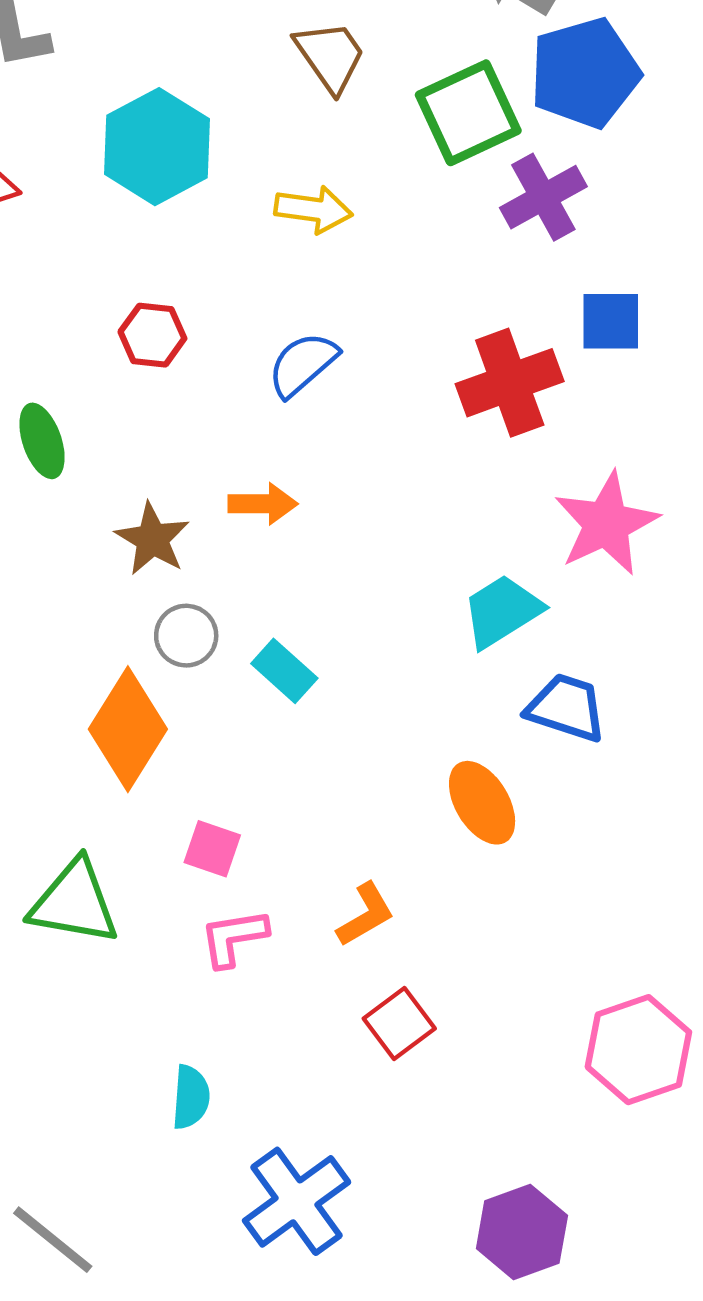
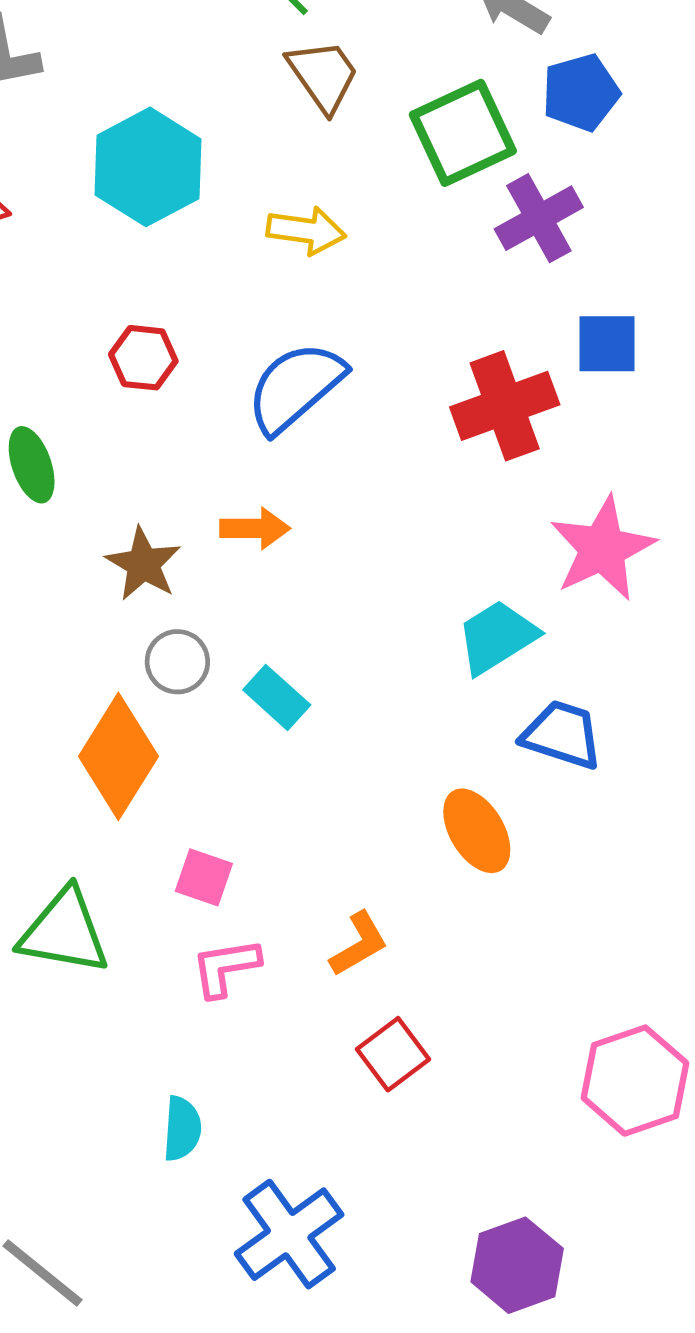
blue pentagon: (585, 73) -> (581, 92), size x0.7
blue semicircle: (303, 364) -> (295, 387), size x1.4

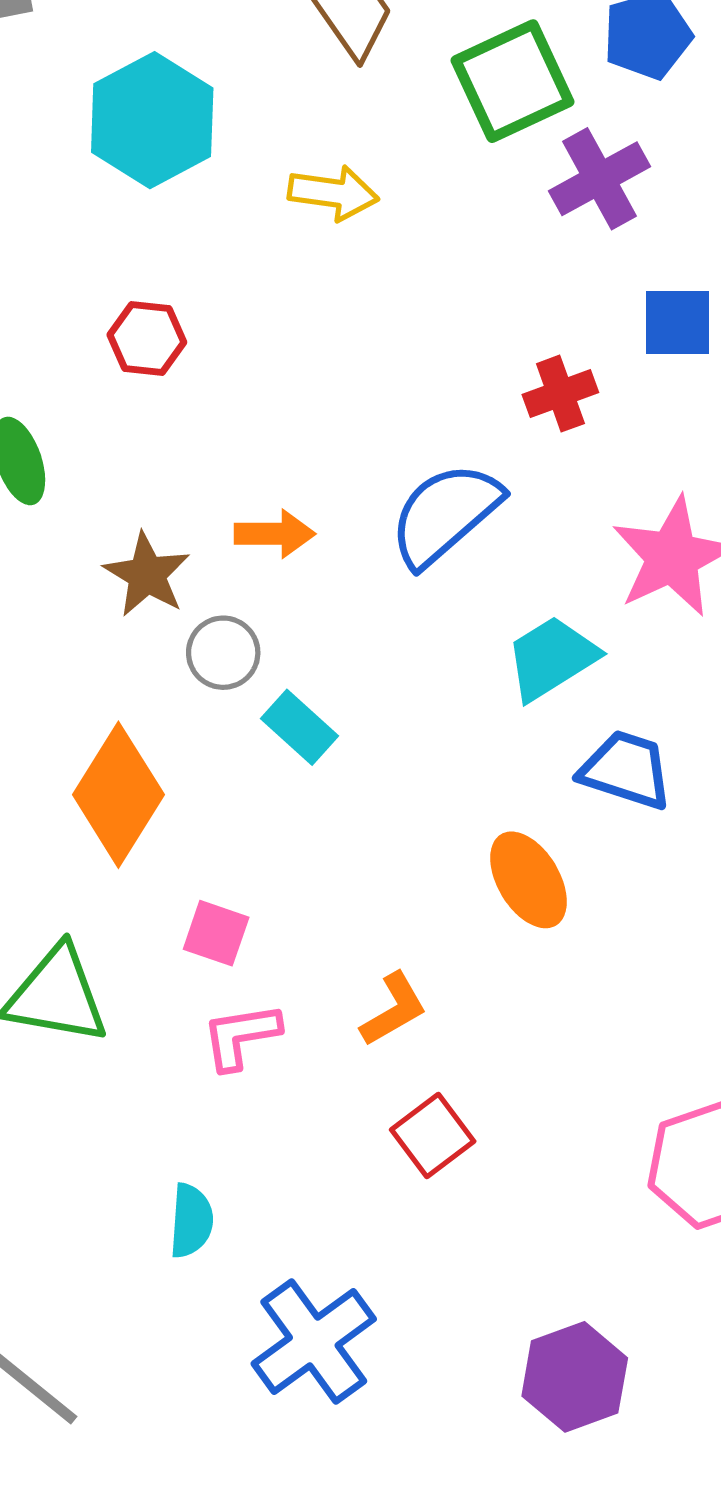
blue semicircle: (295, 387) -> (445, 514), moved
red cross: (505, 406) -> (560, 394), size x0.6
gray circle: (177, 662) -> (223, 653), moved

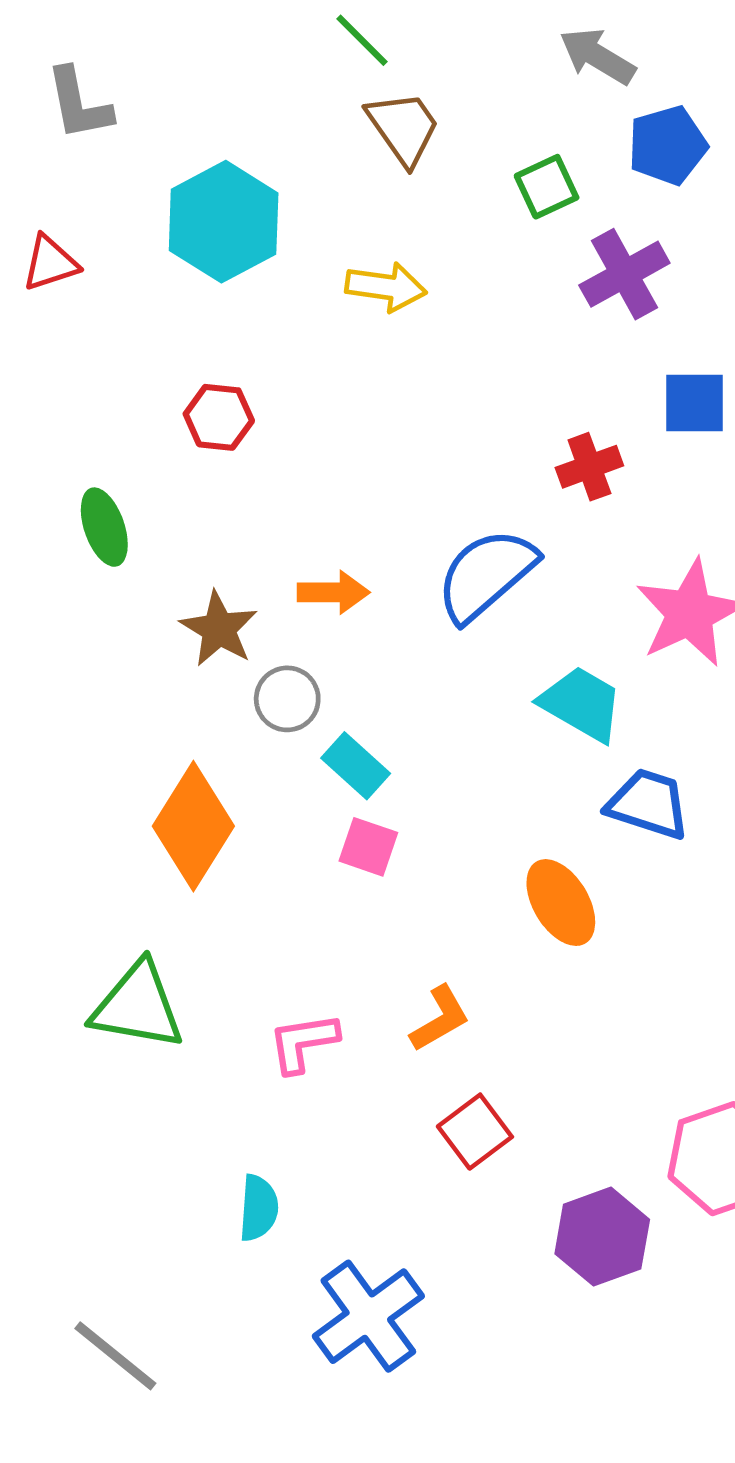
green square: (513, 81) -> (547, 187), size x0.6
cyan trapezoid: (552, 658) -> (582, 704), turned 62
pink square: (216, 933) -> (368, 847), moved
purple hexagon: (575, 1377) -> (602, 1237), moved

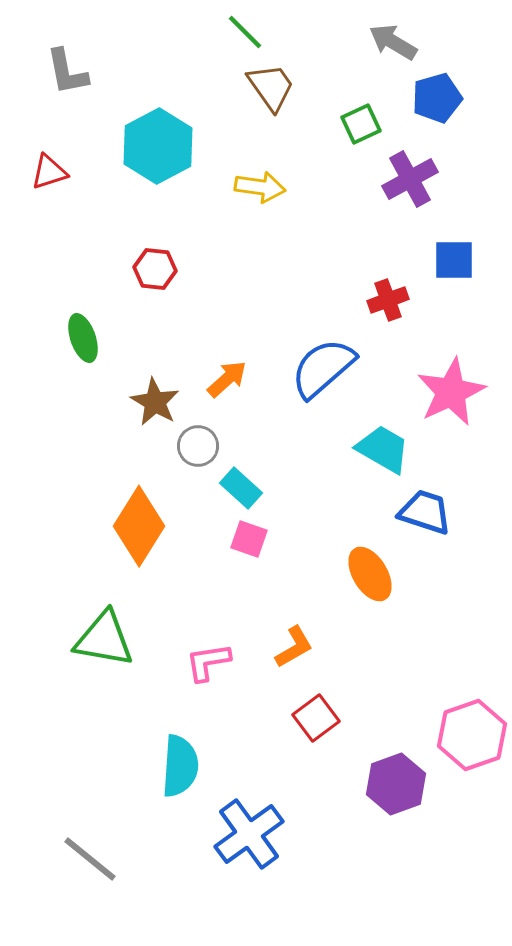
orange arrow: (333, 592) -> (227, 379), turned -42
cyan semicircle: (259, 1208) -> (180, 766), size x1.5

